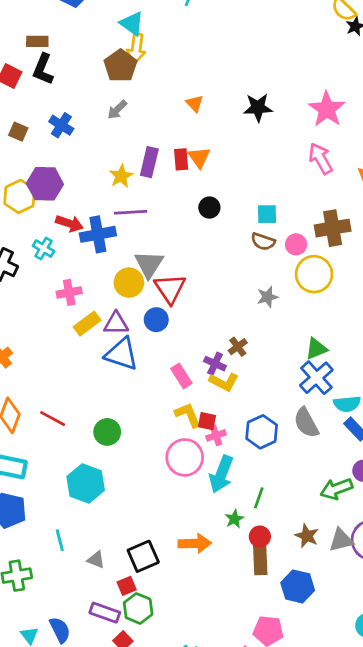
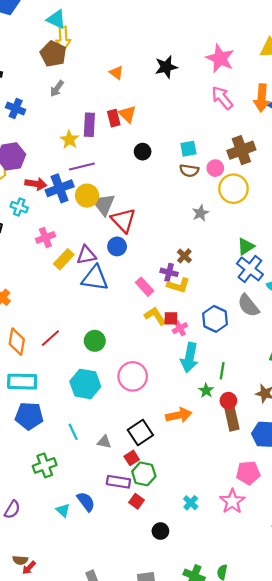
yellow circle: (129, 283) -> (87, 196), moved
red line: (53, 419) -> (50, 338), turned -60
pink circle: (185, 457) -> (133, 376), moved

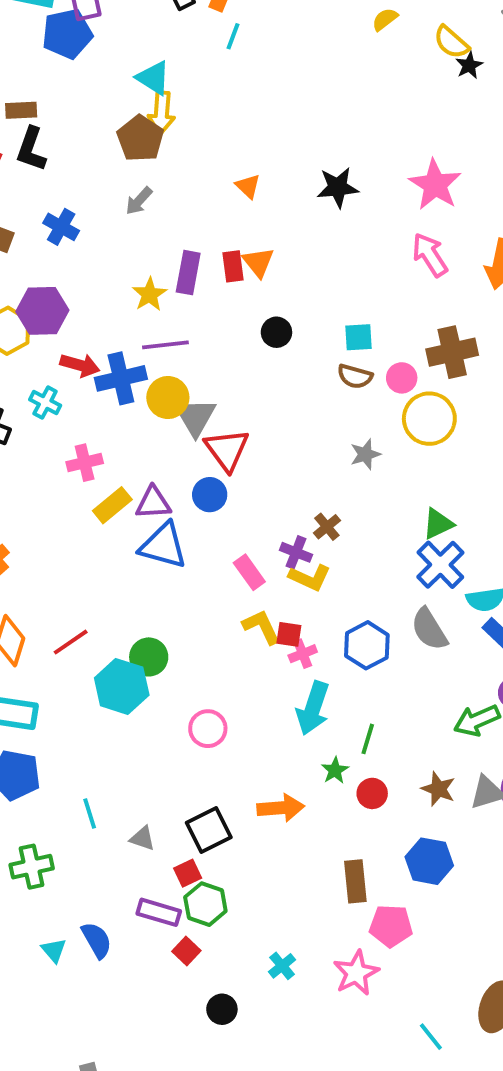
pink circle: (133, 376) -> (208, 729), size x0.7
cyan hexagon: (85, 384) -> (122, 686), moved
brown rectangle: (232, 419) -> (355, 881), moved

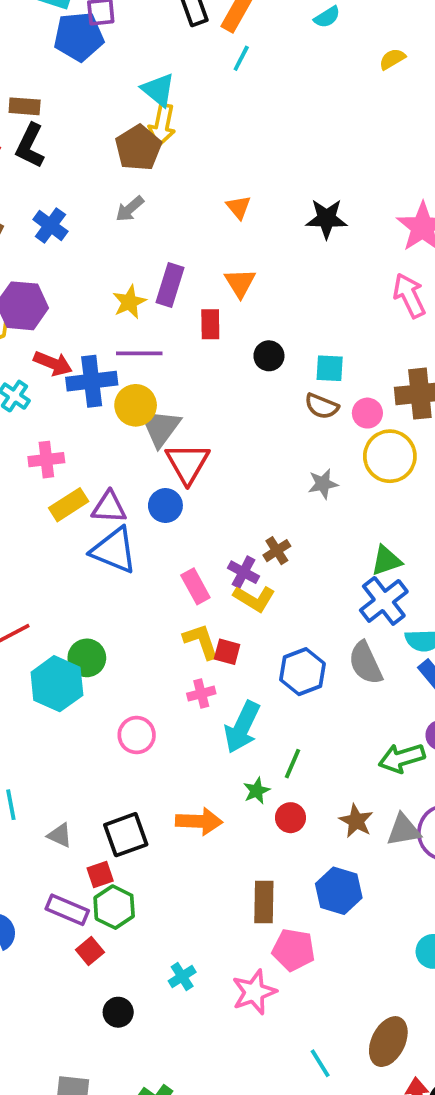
red rectangle: (233, 266) -> (210, 324), moved
black circle: (276, 332) -> (269, 356), moved
pink cross: (303, 654) -> (201, 694), moved

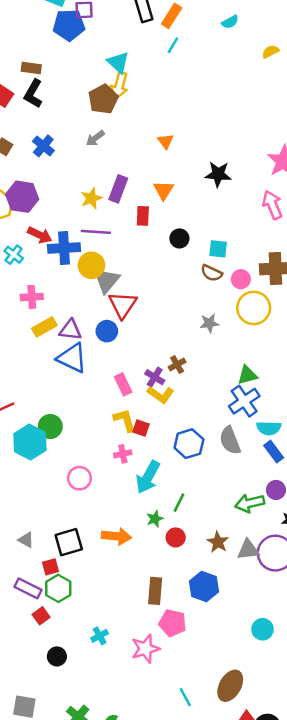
black star: (326, 219) -> (218, 174), moved

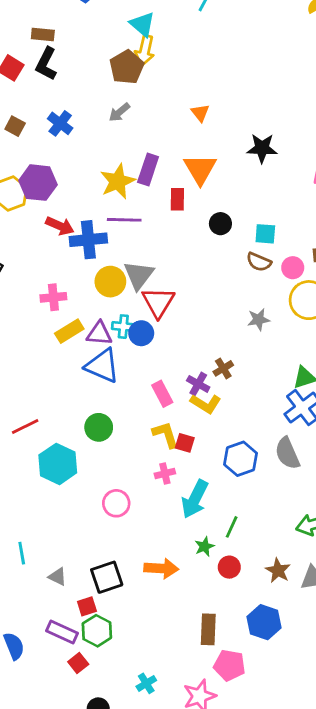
orange triangle: (164, 190) -> (200, 169), size x1.4
yellow star: (91, 198) -> (118, 181), size x1.4
cyan cross: (14, 255) -> (123, 327), moved, turned -30
yellow circle: (91, 265) -> (110, 282), moved
green circle: (50, 426) -> (99, 427), moved

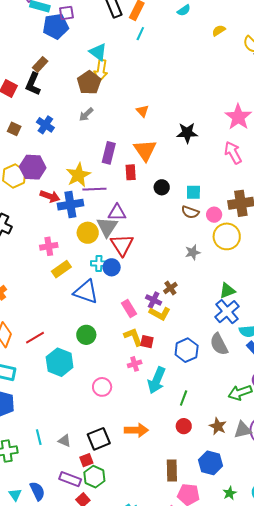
brown rectangle: (43, 34) -> (40, 64), moved, turned -49
yellow star: (118, 181) -> (78, 175), moved
purple triangle: (99, 334) -> (117, 213), moved
green star: (205, 547) -> (230, 493), moved
cyan line: (22, 553) -> (39, 437), moved

